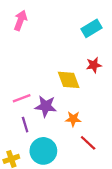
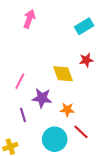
pink arrow: (20, 20) -> (29, 19), moved
pink line: (22, 98) -> (20, 81), moved, turned -42
cyan circle: (43, 151) -> (55, 139), moved

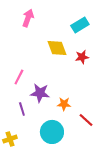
yellow diamond: (63, 74) -> (57, 48), moved
red line: (81, 132) -> (86, 120), moved

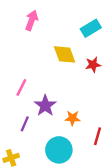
purple star: (40, 93) -> (45, 106), turned 30
purple line: (22, 109) -> (25, 124), turned 40
red line: (86, 120) -> (98, 136), turned 63

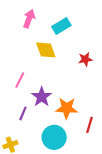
cyan rectangle: (91, 28) -> (61, 26), moved
yellow diamond: (65, 54) -> (46, 50), moved
orange star: (73, 118) -> (67, 108), size x1.5

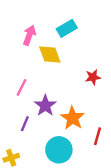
pink arrow: (29, 19) -> (29, 35), moved
red star: (85, 59) -> (93, 77), moved
orange star: (67, 108) -> (73, 118), turned 30

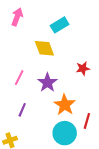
pink arrow: (29, 35) -> (17, 17), moved
purple star: (45, 106) -> (47, 83), moved
cyan circle: (59, 150) -> (65, 133), moved

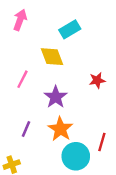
pink line: (19, 78) -> (22, 79), moved
orange star: (65, 105) -> (60, 129), moved

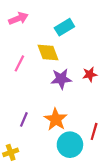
pink arrow: (20, 20) -> (18, 18), turned 48
pink line: (22, 79) -> (19, 63), moved
purple star: (56, 97) -> (61, 79), moved, turned 30

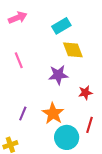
yellow diamond: (48, 52) -> (73, 50), moved
pink line: (19, 63) -> (19, 60), turned -49
red star: (90, 74) -> (85, 93), moved

